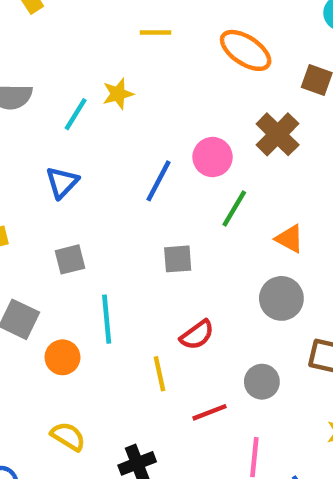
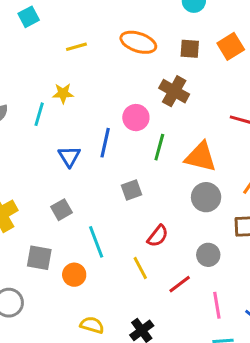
yellow star: (118, 94) -> (63, 93), turned 30
blue triangle: (62, 182) -> (69, 156), moved
orange triangle: (290, 239) -> (201, 157), size x1.6

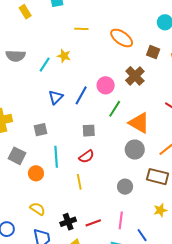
red semicircle: (158, 236) -> (86, 157), moved
red line: (180, 284) -> (93, 223), moved

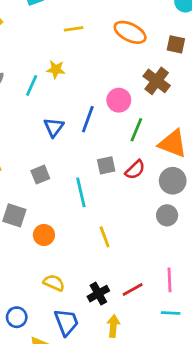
cyan line: (56, 157) -> (81, 192), moved
red semicircle: (86, 157) -> (135, 170), moved
gray circle: (125, 187) -> (167, 215), moved

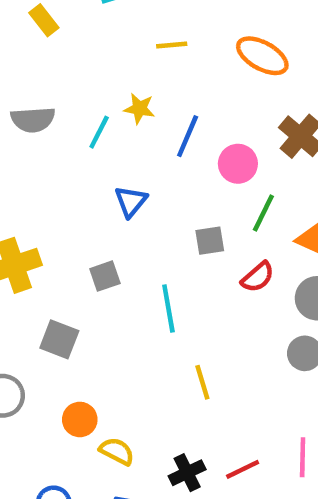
blue line: (88, 119) -> (188, 136), moved
gray square: (106, 165) -> (210, 241), moved
orange circle: (44, 235) -> (80, 419), moved

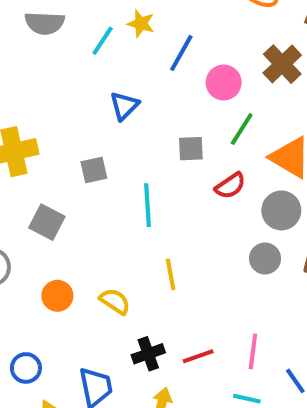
yellow semicircle: (117, 451) -> (115, 301), moved

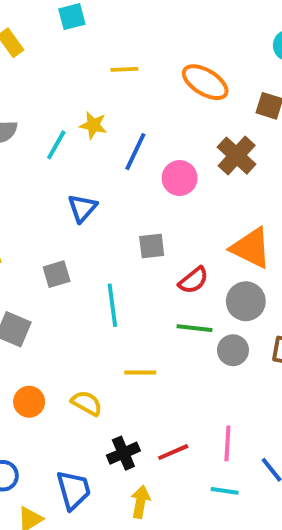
green line: (242, 129) -> (195, 328), moved, turned 68
yellow line: (171, 274) -> (140, 373), turned -76

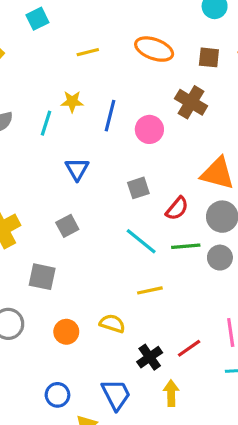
cyan line: (112, 305) -> (141, 241), moved, turned -32

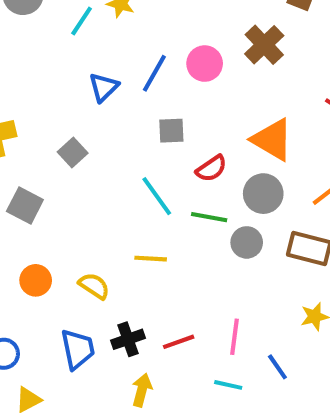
blue line: (110, 116) -> (154, 73), moved
gray square: (67, 226) -> (73, 153), turned -30
blue trapezoid: (116, 395) -> (78, 349), moved

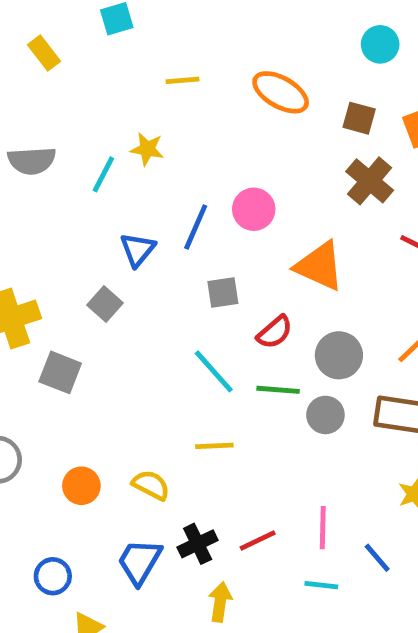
brown cross: (264, 45) -> (370, 181), moved
orange triangle: (272, 140) -> (320, 266), moved
gray square: (73, 153) -> (105, 304), moved
gray square: (25, 205) -> (60, 372), moved
blue trapezoid: (78, 349) -> (140, 562), turned -132

